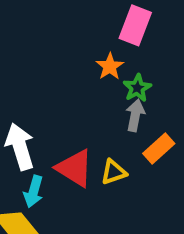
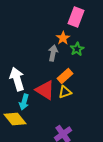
gray arrow: (135, 115) -> (53, 53), moved
orange rectangle: (159, 149) -> (65, 76), moved

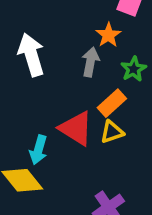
green star: (77, 49) -> (133, 69), moved
white arrow: (17, 79) -> (31, 55), moved

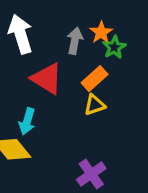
orange star: (108, 35) -> (101, 32), moved
red triangle: (76, 128) -> (47, 79), moved

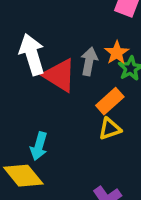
red triangle: (47, 79) -> (60, 75), moved

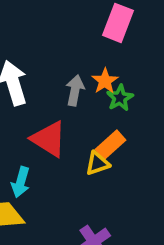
red triangle: (60, 75) -> (49, 139), moved
orange rectangle: (110, 101) -> (111, 145), moved

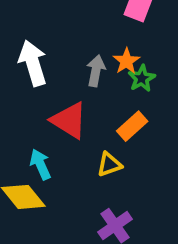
yellow triangle: (97, 163) -> (109, 164), moved
cyan arrow: (21, 182) -> (40, 164), turned 140

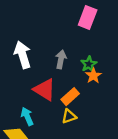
orange star: (126, 61) -> (93, 76), moved
orange rectangle: (132, 126) -> (70, 97), moved

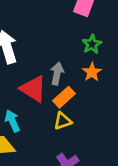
gray arrow: (61, 59) -> (57, 73), moved
green star: (89, 64) -> (92, 44), moved

